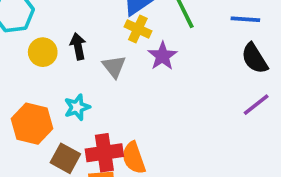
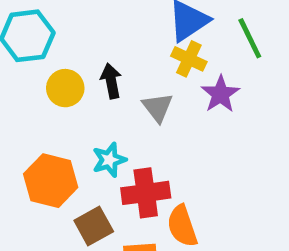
red cross: (104, 153) -> (146, 193), moved
brown square: (65, 158) -> (94, 226), turned 32

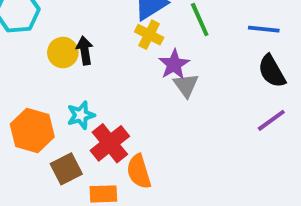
yellow circle: (65, 88) -> (63, 53), moved
gray triangle: (158, 107) -> (186, 85), moved
red cross: (146, 193) -> (110, 143), turned -33

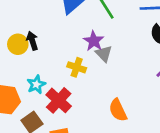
yellow cross: (149, 35) -> (77, 67), moved
orange semicircle: (139, 171) -> (118, 110), moved

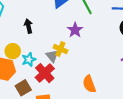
yellow circle: (18, 44) -> (13, 51), moved
gray triangle: (104, 54) -> (52, 56), moved

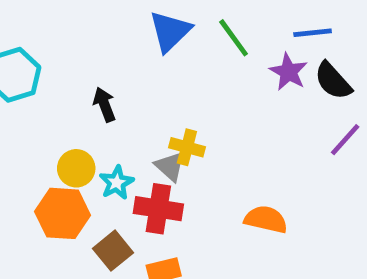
purple star: (75, 30) -> (288, 72), moved
red cross: (45, 73) -> (158, 209), turned -30
orange semicircle: (89, 84) -> (266, 219), turned 132

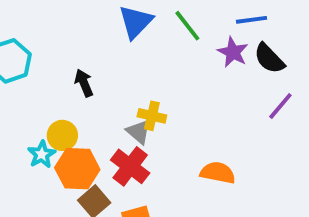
cyan star: (117, 183) -> (42, 154), moved
red cross: (158, 209) -> (130, 166), turned 30
orange hexagon: (63, 213) -> (77, 169), moved

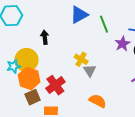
yellow cross: (152, 116) -> (81, 59), moved
gray triangle: (139, 132) -> (90, 71), moved
yellow circle: (62, 135) -> (26, 60), size x1.5

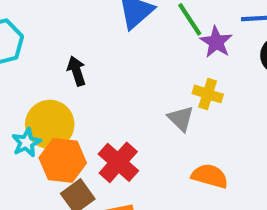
purple star: (123, 44) -> (216, 42), moved
yellow cross: (81, 59) -> (208, 94), moved

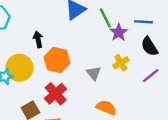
yellow cross: (208, 94) -> (121, 63), moved, turned 35
orange hexagon: (63, 160) -> (57, 60), moved

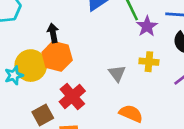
orange hexagon: (57, 60) -> (57, 56), moved
yellow cross: (121, 63) -> (149, 62), turned 35

